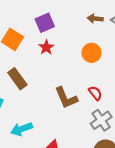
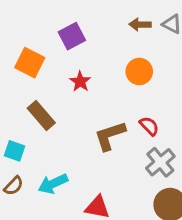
red star: (46, 47) -> (80, 82), moved
brown L-shape: (66, 98) -> (110, 136), turned 100

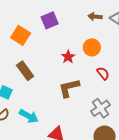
red star: (80, 82) -> (68, 57), moved
red semicircle: (149, 126) -> (103, 73), moved
cyan arrow: (53, 184) -> (29, 116), turned -132

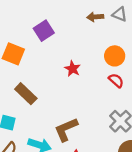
orange circle: (92, 47) -> (115, 56), moved
brown L-shape: (69, 88) -> (66, 129), moved

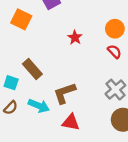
brown rectangle: (26, 94) -> (32, 69), moved

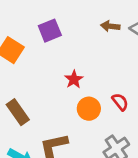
orange circle: (115, 29) -> (89, 109), moved

